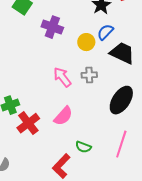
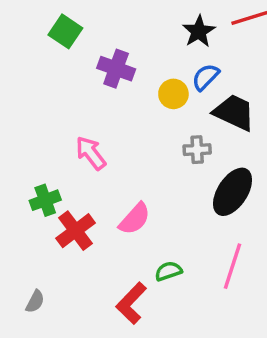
gray cross: (89, 75) -> (197, 150), moved
pink arrow: (62, 77) -> (91, 153), moved
green semicircle: (83, 147) -> (168, 271), turned 140

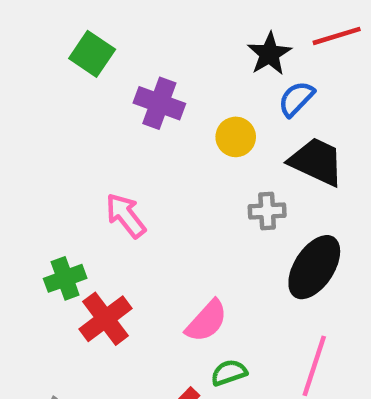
blue semicircle: (206, 77) -> (296, 99), moved
pink semicircle: (135, 219) -> (207, 321), moved

